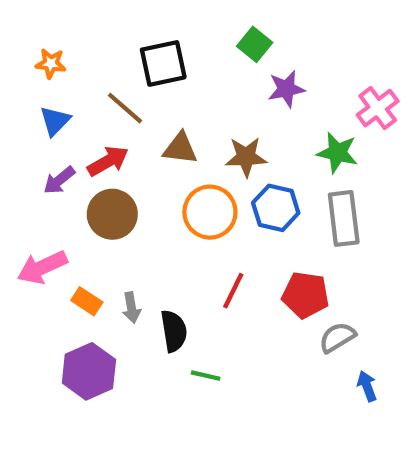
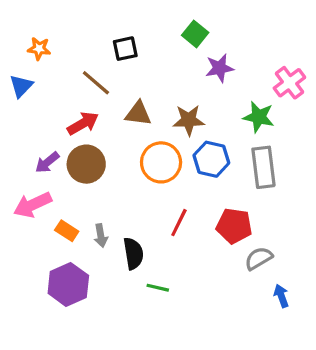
black square: (163, 63) -> (125, 49), size x0.7
blue triangle: (55, 121) -> (21, 86), moved
purple arrow: (59, 180) -> (47, 162), moved

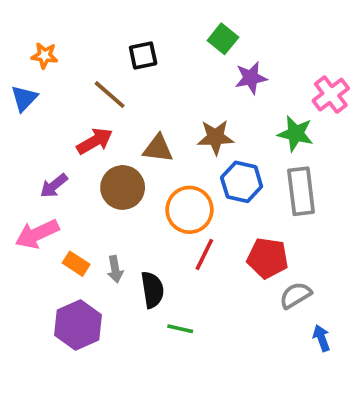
brown triangle: (138, 114) -> (158, 148), moved
orange circle: (161, 162) -> (190, 210), moved
brown circle: (86, 164) -> (123, 187), moved

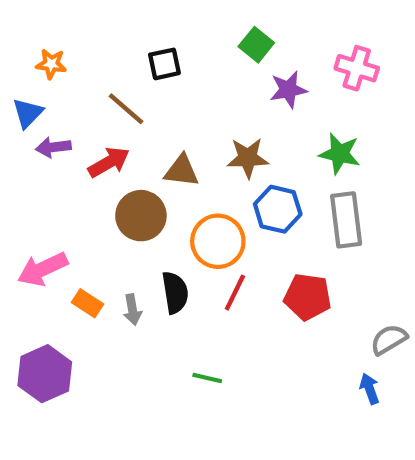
pink cross: (331, 95) -> (357, 68), moved, turned -36
purple arrow: (54, 186) -> (53, 147), moved, turned 32
black semicircle: (152, 290) -> (175, 293), moved
gray semicircle: (295, 295) -> (389, 340), moved
purple hexagon: (78, 325) -> (45, 374), moved

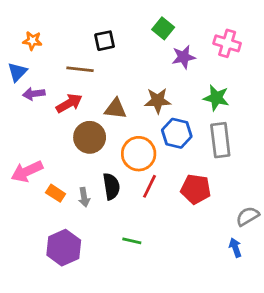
brown line: (126, 109) -> (80, 69), turned -35
purple hexagon: (45, 374) -> (64, 248), moved

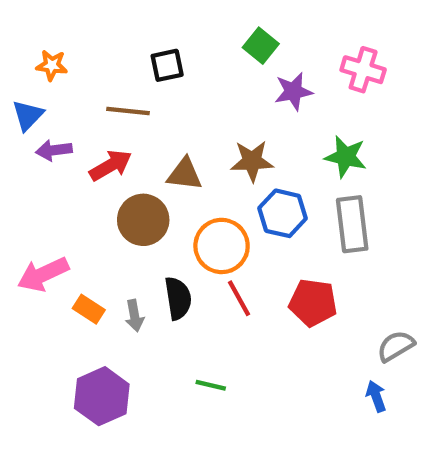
red line: (149, 186) -> (239, 298), turned -55

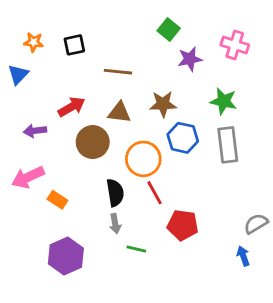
black square: (167, 65) -> (74, 45), moved
brown line: (128, 111) -> (118, 72), moved
purple arrow: (54, 150) -> (35, 131), moved
red pentagon: (313, 303) -> (183, 225), moved
gray arrow: (134, 316) -> (115, 224), moved

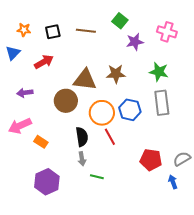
brown line: (118, 72) -> (86, 31), moved
red arrow: (72, 107) -> (44, 62), moved
brown triangle: (119, 112) -> (85, 80), size x1.4
blue hexagon: (183, 138) -> (130, 110), moved
red pentagon: (183, 225) -> (151, 160), moved

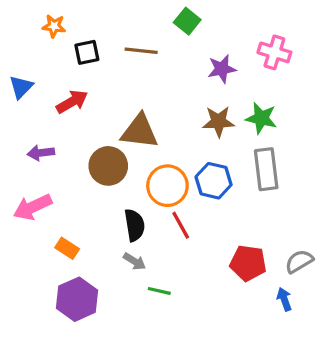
green square: (120, 21) -> (187, 21), moved
orange star: (24, 30) -> (54, 26), moved
brown star: (116, 74) -> (218, 122), moved
orange rectangle: (41, 142) -> (67, 248), moved
gray arrow: (82, 159) -> (135, 261), turned -48

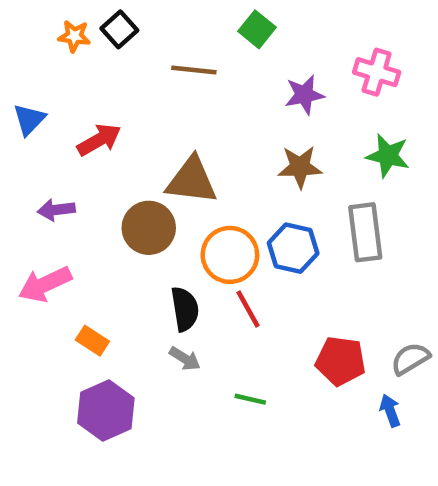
black square: (87, 52) -> (119, 29), moved, turned -30
green star: (261, 118) -> (388, 156), moved
green line: (159, 291) -> (250, 399), moved

